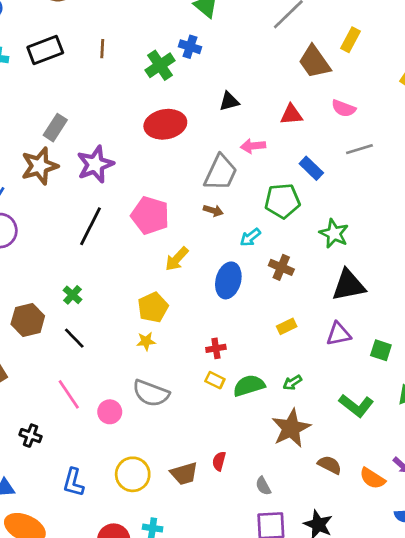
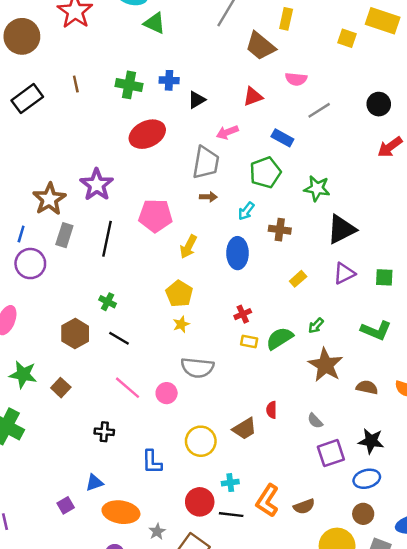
blue cross: (190, 47) -> (169, 80), moved
green cross: (160, 65) -> (129, 85), turned -30
gray rectangle: (55, 128) -> (64, 235), moved

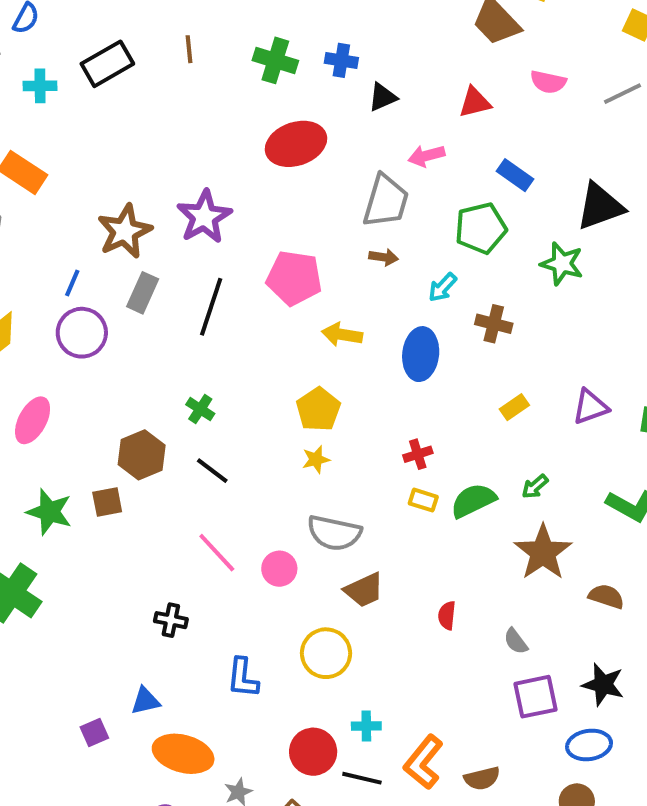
gray line: (319, 110) -> (623, 94), moved
black triangle: (341, 229) -> (600, 206), moved
yellow arrow: (188, 247) -> (342, 335), turned 65
brown square: (61, 388) -> (107, 502), moved, turned 30
brown trapezoid: (245, 429) -> (364, 590), moved

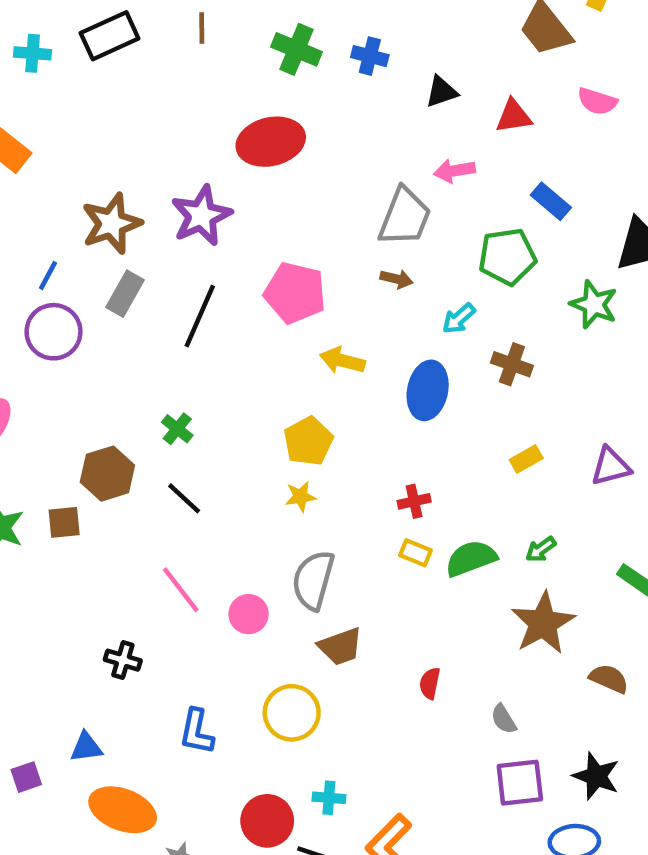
black triangle: (383, 97) -> (441, 92), moved
red ellipse: (296, 144) -> (271, 142), moved
gray semicircle: (334, 533) -> (313, 580), turned 88

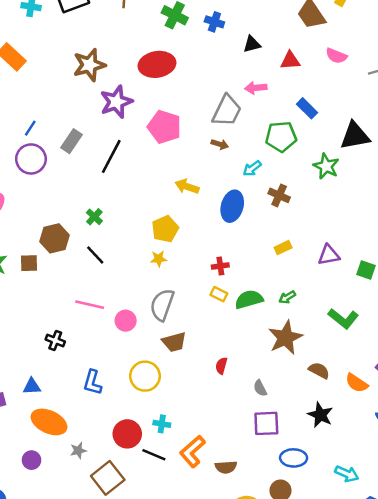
brown star: (112, 224) -> (89, 65), moved
pink pentagon: (295, 293) -> (164, 127), moved
pink line: (181, 590) -> (90, 305), turned -44
black star: (596, 776) -> (320, 415), moved

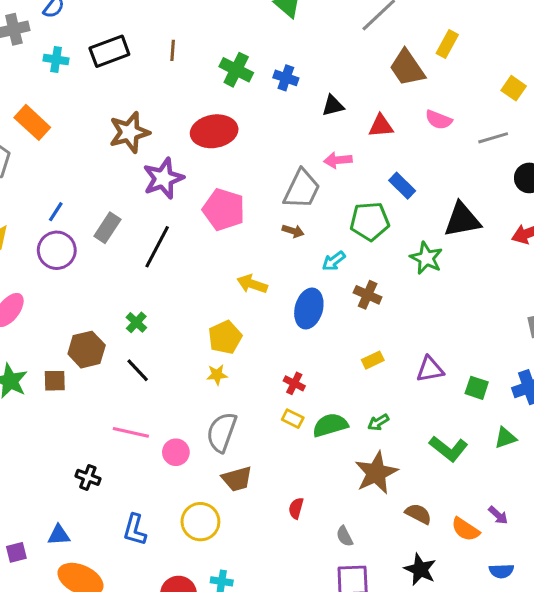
red cross: (220, 266) -> (294, 383), turned 35

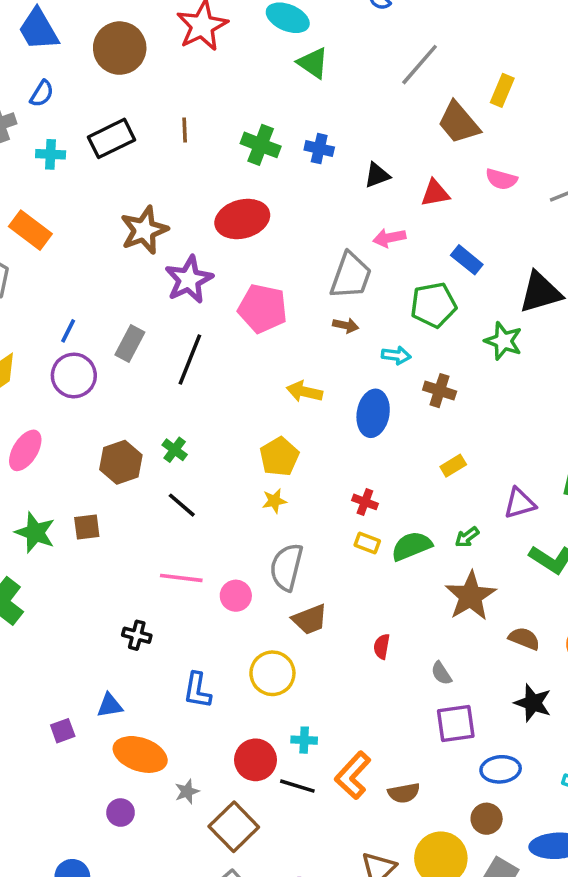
cyan arrow: (334, 261) -> (396, 355), turned -130
brown hexagon: (87, 350) -> (121, 462), moved
purple triangle: (430, 369) -> (520, 503), moved

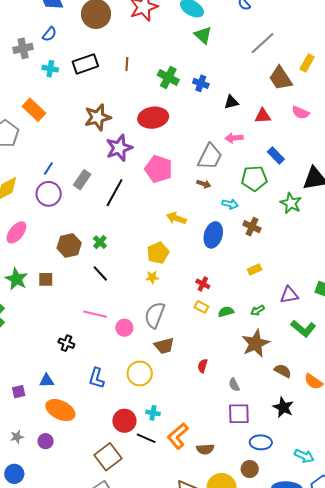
green semicircle: (412, 546) -> (226, 312), size x0.7
gray star: (187, 791) -> (17, 437), moved

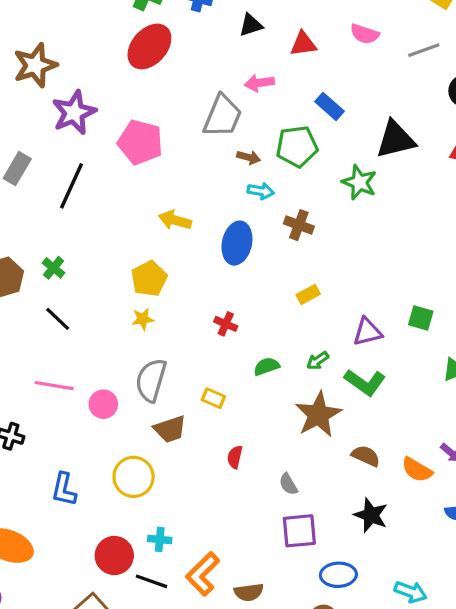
red ellipse: (153, 118) -> (149, 46), moved, turned -36
brown arrow: (204, 184) -> (249, 157), moved
yellow rectangle: (201, 307) -> (213, 398), moved
green L-shape: (303, 328) -> (365, 382), moved

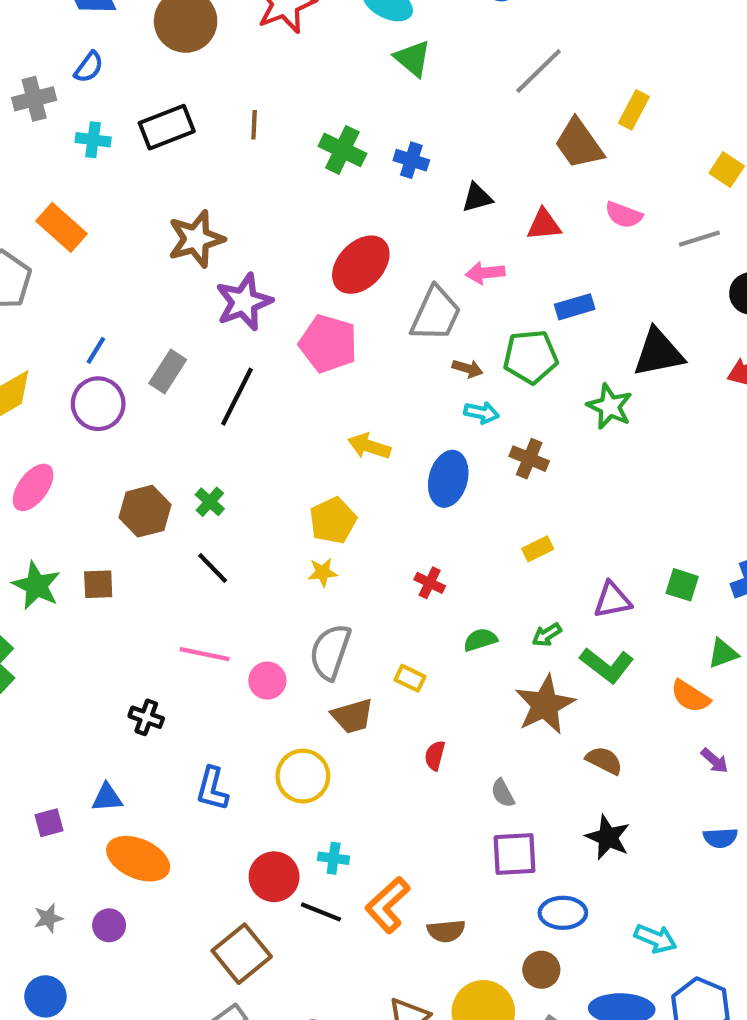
red ellipse: (149, 46) -> (361, 265), moved
blue rectangle: (329, 106) -> (575, 307), turned -60
orange semicircle: (417, 470) -> (690, 696), moved

